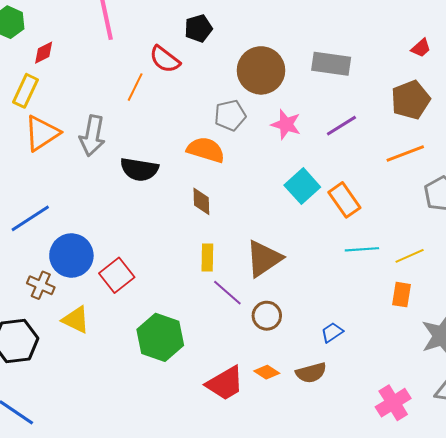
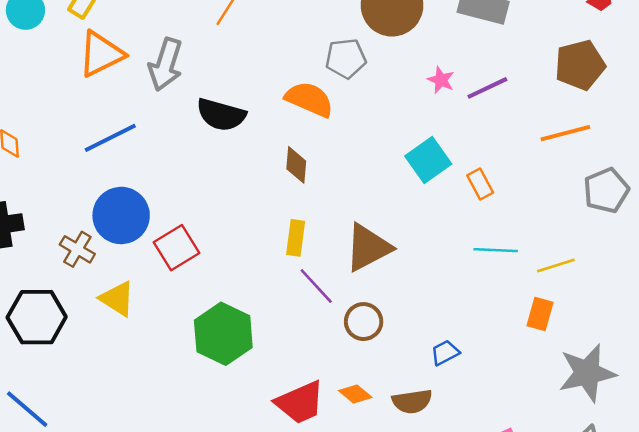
pink star: (286, 124) -> (441, 80), moved, size x0.7
orange rectangle: (344, 200) -> (480, 184), size x0.7
blue line: (30, 218) -> (110, 138), moved

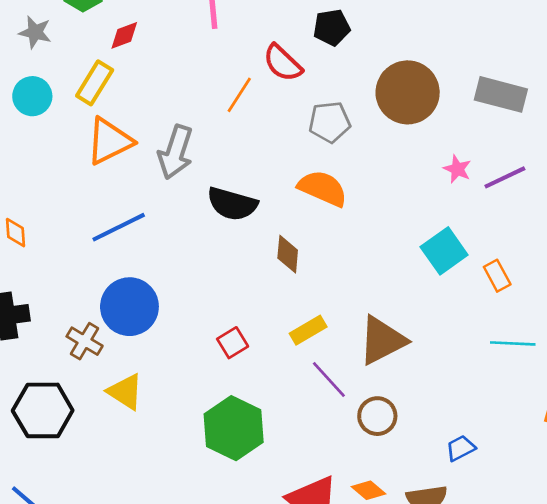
gray pentagon: (346, 58) -> (330, 122), moved
brown diamond: (296, 165) -> (288, 254), moved
yellow rectangle: (296, 238) -> (308, 330), turned 52
red square: (176, 248) -> (233, 343), moved, size x0.7

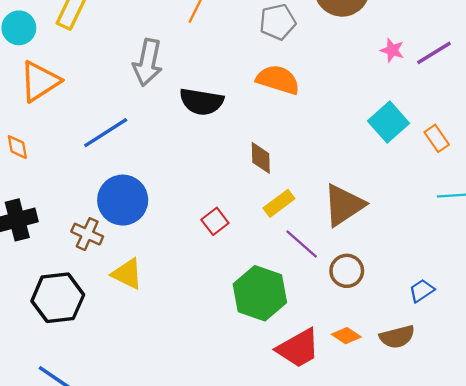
orange triangle: (109, 141) -> (40, 81), moved
brown diamond: (288, 254) -> (261, 158), moved
green hexagon: (234, 428) -> (260, 293), moved

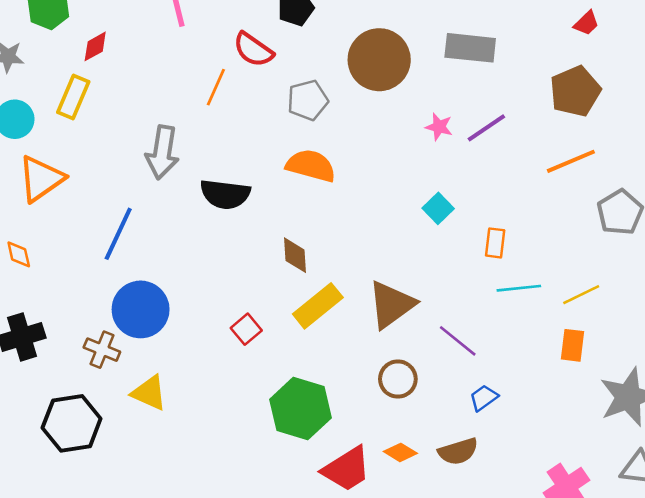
cyan square: (389, 122) -> (438, 208), size x0.7
blue line: (106, 133) -> (118, 234), turned -30
orange rectangle: (437, 138) -> (495, 243), moved, turned 44
yellow rectangle: (279, 203) -> (318, 306), size x1.4
purple line: (302, 244) -> (458, 341), moved

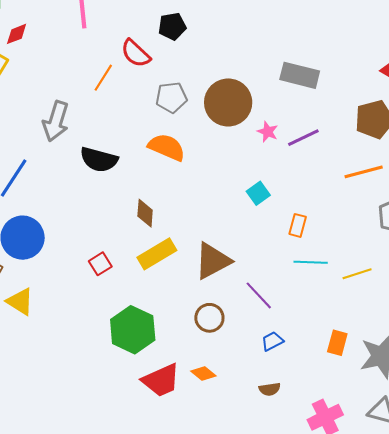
brown circle: (379, 60) -> (228, 102), moved
orange rectangle: (572, 345) -> (337, 343), moved
brown semicircle: (458, 451) -> (270, 389), moved, size x0.7

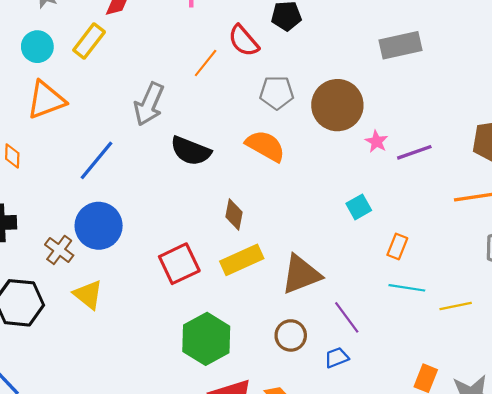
gray rectangle: (300, 75) -> (400, 45), moved, turned -33
red square: (100, 264) -> (179, 264), size x1.6
blue trapezoid: (272, 341) -> (337, 358), moved

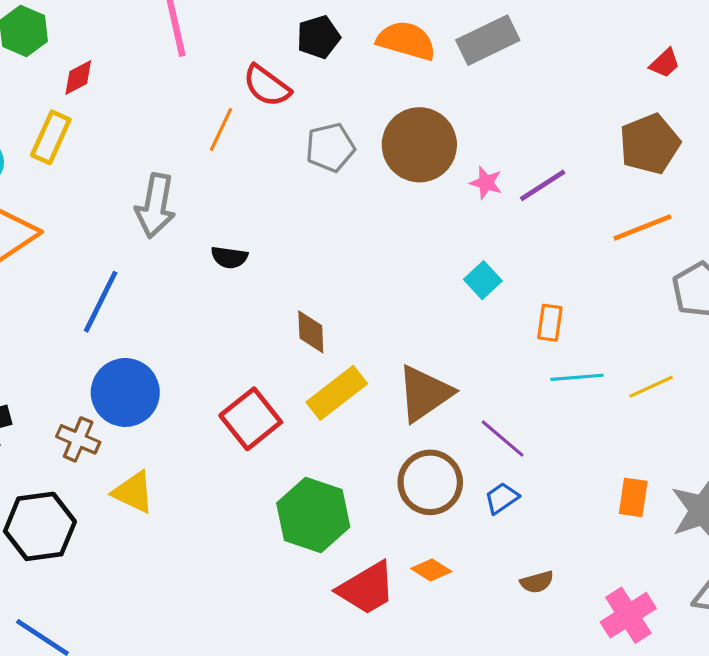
orange semicircle: (265, 146) -> (406, 41), moved
black semicircle: (191, 151) -> (229, 257), size x0.6
brown circle: (291, 335) -> (430, 482), size x1.4

